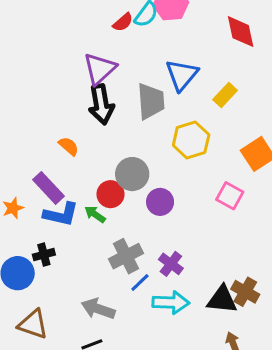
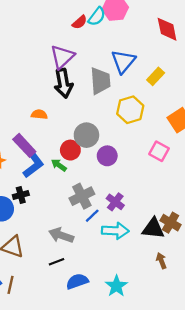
orange semicircle: (69, 146) -> (39, 114), turned -35
blue L-shape: (61, 214) -> (33, 165), turned -50

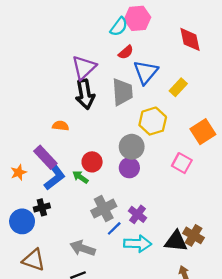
red semicircle: (80, 22) -> (126, 52), moved
gray circle: (86, 135) -> (132, 147), moved

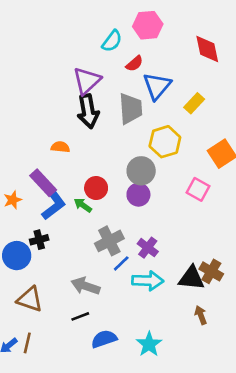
cyan semicircle: (119, 27) -> (112, 41), moved

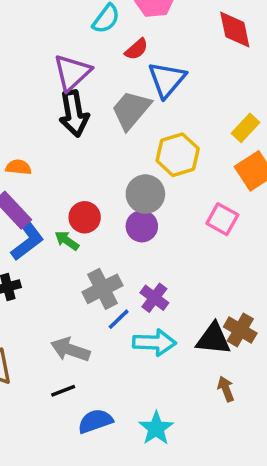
yellow rectangle: (194, 103) -> (246, 128), moved
gray trapezoid: (130, 109) -> (131, 110), turned -136
orange semicircle: (60, 147) -> (18, 167), moved

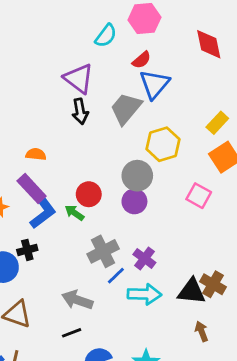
red semicircle: (136, 49) -> (142, 60), moved
purple triangle: (72, 72) -> (79, 79), turned -40
black arrow: (74, 114) -> (80, 111), size x0.7

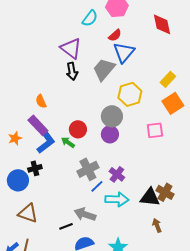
orange semicircle: (36, 154) -> (41, 101), turned -120
pink square: (199, 196) -> (155, 130), turned -36
gray arrow: (77, 300) -> (85, 214), moved

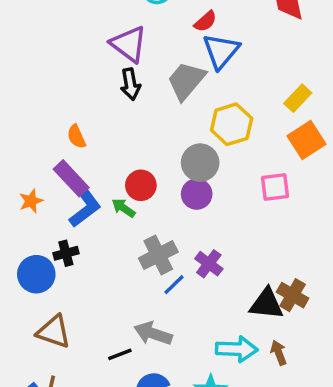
cyan arrow: (117, 199) -> (237, 349), moved

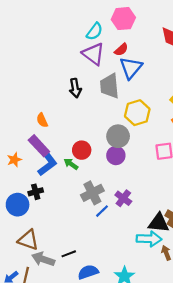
purple triangle: (129, 44) -> (93, 54), moved
gray trapezoid: (186, 81) -> (109, 86), turned -45
gray arrow: (153, 333) -> (43, 259), moved
cyan arrow: (237, 349) -> (149, 239), moved

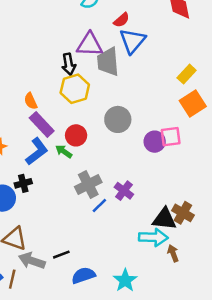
purple triangle: (93, 54) -> (90, 45), moved, turned -35
yellow hexagon: (137, 113) -> (75, 89), moved
purple rectangle: (39, 146) -> (42, 124), moved
purple circle: (116, 155) -> (155, 142), moved

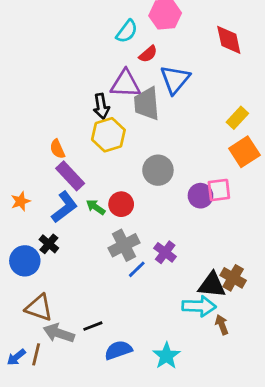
red semicircle: (121, 20) -> (148, 54), moved
red circle: (76, 135) -> (121, 204), moved
black cross: (23, 183) -> (49, 244), turned -35

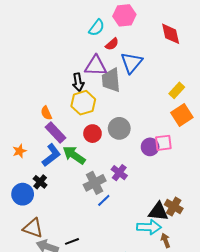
red circle: (121, 204) -> (92, 134), moved
green arrow: (96, 207) -> (74, 155), size x1.6
purple cross: (165, 252) -> (119, 173), moved

